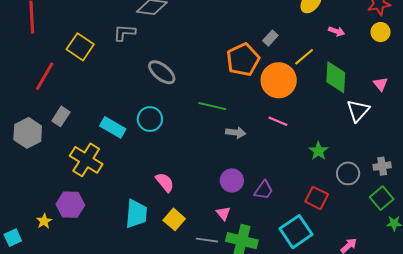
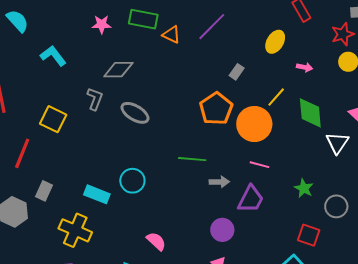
gray L-shape: (124, 33) -> (95, 99), turned 115
gray rectangle: (270, 38) -> (237, 72), moved
gray ellipse: (162, 72) -> (135, 113), moved
purple trapezoid: (264, 190) -> (251, 199), moved, size x1.4

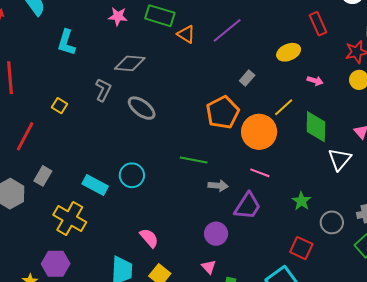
yellow ellipse: (275, 42) -> (289, 52), turned 30
cyan L-shape: (53, 56) -> (66, 43), turned -132
yellow square: (53, 119) -> (60, 106), size x0.6

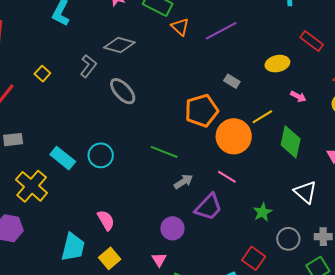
red rectangle: (318, 24) -> (312, 41), turned -40
gray rectangle: (247, 78) -> (232, 81), turned 70
white triangle: (340, 159) -> (305, 192), moved, turned -40
gray rectangle: (43, 176) -> (13, 140), turned 42
gray arrow: (218, 186) -> (183, 182), turned -48

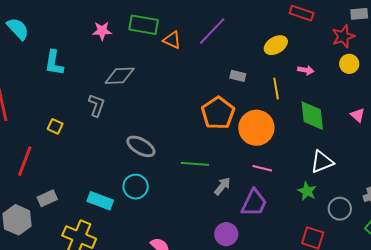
gray ellipse: (123, 91) -> (141, 146), moved
yellow line: (262, 117) -> (276, 89), moved, turned -50
white triangle: (305, 192) -> (322, 162), moved, turned -45

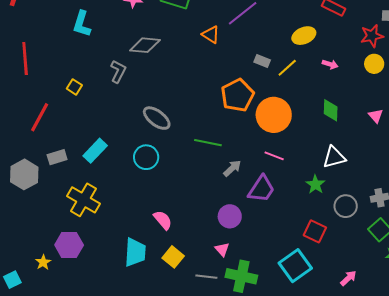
orange triangle: (172, 40) -> (211, 35), moved
yellow line: (276, 89) -> (287, 68), moved, turned 50
green diamond: (312, 116) -> (331, 110), size x0.7
cyan rectangle: (100, 201) -> (95, 151), moved, turned -75

